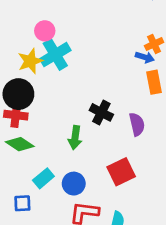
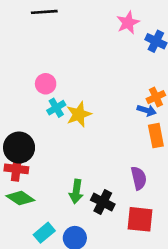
cyan cross: (55, 55) -> (56, 108), size x0.6
yellow star: (30, 61) -> (79, 114), moved
black cross: (101, 112) -> (103, 202), moved
red square: (121, 172) -> (140, 219), moved, turned 32

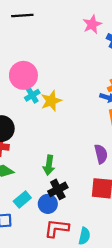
pink circle: (46, 84) -> (23, 75), size x1.6
black cross: (103, 202) -> (58, 189), moved, turned 36

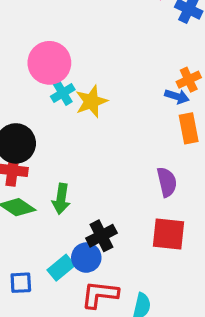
green arrow: (49, 165) -> (61, 199), moved
cyan rectangle: (22, 199) -> (61, 268), moved

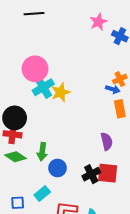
cyan cross: (63, 93) -> (43, 87), size x1.5
black cross: (101, 236) -> (91, 174), moved
blue circle: (86, 258) -> (58, 168), moved

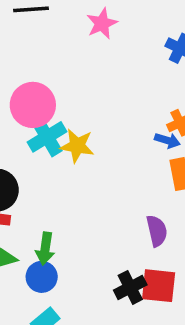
pink star: (98, 22) -> (102, 23), moved
yellow star: (61, 92) -> (77, 146), turned 30
blue circle: (58, 168) -> (42, 277), moved

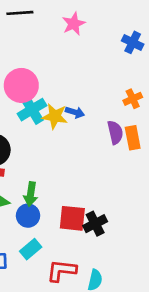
blue arrow: (167, 140) -> (75, 112), moved
purple semicircle: (157, 231) -> (115, 132), moved
red square: (159, 286) -> (72, 218), moved

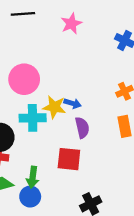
cyan cross: (32, 110) -> (33, 118), moved, turned 30
purple semicircle: (115, 132) -> (82, 128), moved
red square: (72, 218) -> (69, 159), moved

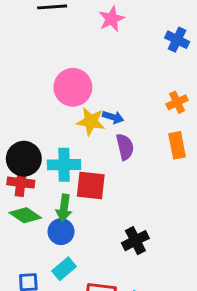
pink circle: (24, 79) -> (73, 87), moved
cyan cross: (33, 118) -> (64, 165), moved
red square: (69, 159) -> (91, 186), moved

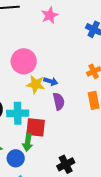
green arrow: (64, 208) -> (28, 142), moved

